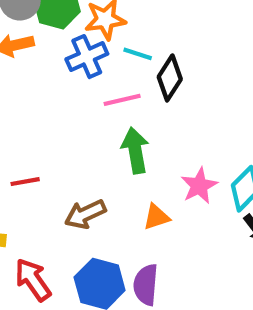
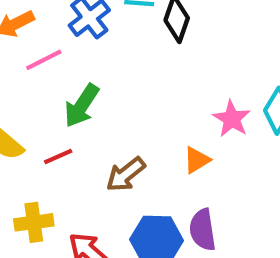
pink line: (122, 100) -> (44, 60), moved
green arrow: (135, 150) -> (82, 106), moved, turned -123

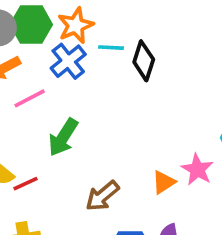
pink star: (232, 119) -> (197, 170), moved
red line: (58, 157) -> (26, 184), moved

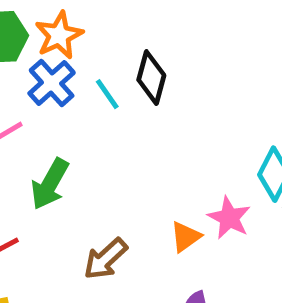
cyan line: (111, 48) -> (107, 94), moved, turned 55

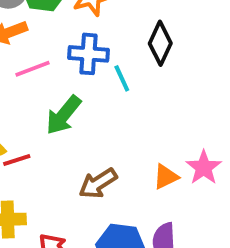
blue cross: (52, 83) -> (88, 54), moved, turned 36
cyan line: (107, 94) -> (122, 78), moved

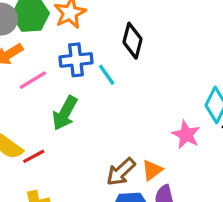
orange triangle: (166, 177) -> (152, 170), moved
brown arrow: (98, 183) -> (121, 172), moved

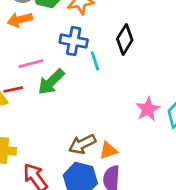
pink line: (33, 80) -> (31, 64), moved
pink star: (186, 135) -> (148, 109), moved
red line: (34, 156) -> (13, 89), moved

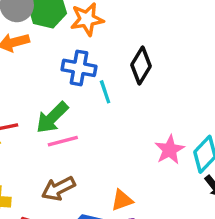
pink line: (31, 64) -> (63, 141), moved
brown arrow: (82, 144) -> (58, 189), moved

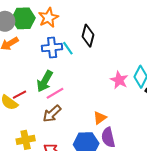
cyan line: (105, 92) -> (68, 48), moved
brown arrow: (58, 189) -> (52, 114), moved

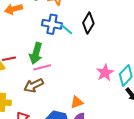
cyan line: (68, 48) -> (66, 29), turned -32
green arrow: (45, 81) -> (36, 53), turned -30

